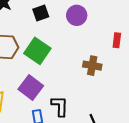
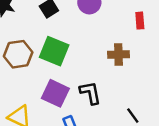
black L-shape: (60, 106) -> (90, 93), moved

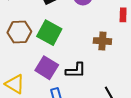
black L-shape: (90, 93) -> (76, 70), turned 95

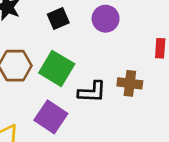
black L-shape: (76, 70) -> (92, 92), moved

